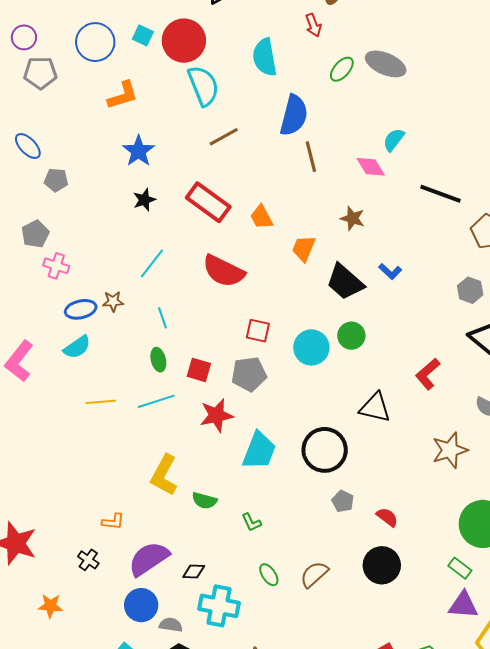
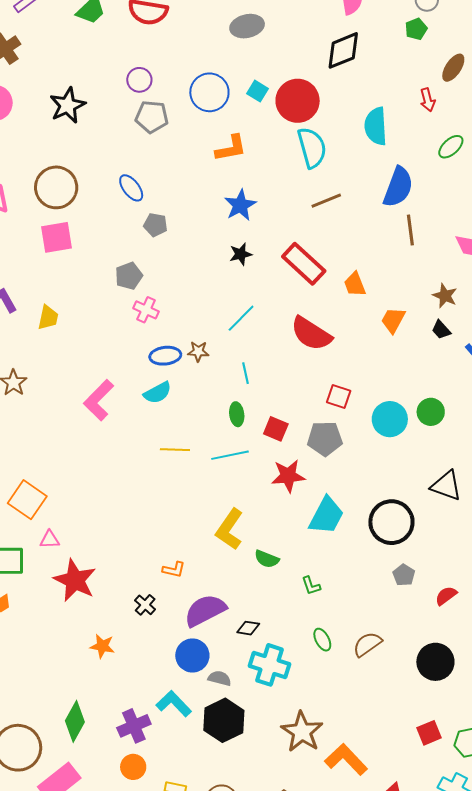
black trapezoid: (345, 282) -> (441, 330), moved, size x0.5
red semicircle: (387, 517) -> (446, 596), turned -80
black circle: (382, 565) -> (435, 662), moved

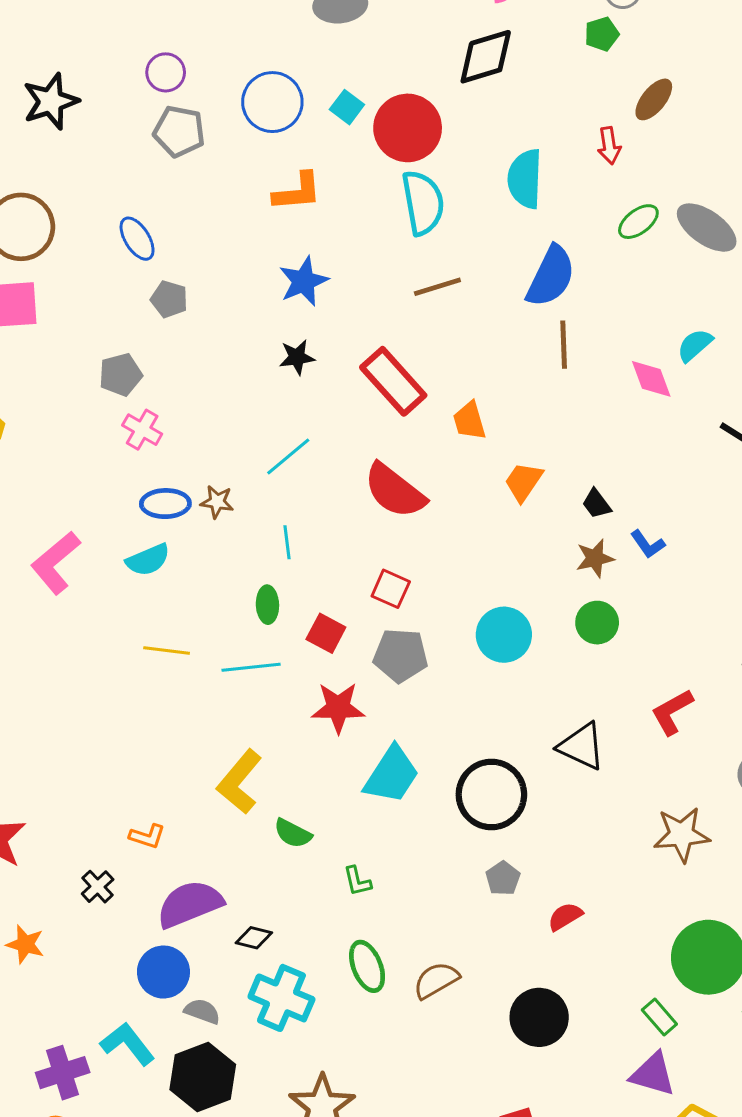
brown star: (445, 296) -> (595, 558), moved, turned 30
red square: (339, 396) -> (391, 589), moved
green circle: (431, 412) -> (597, 623), moved
green ellipse: (322, 640) -> (367, 966), size x1.4

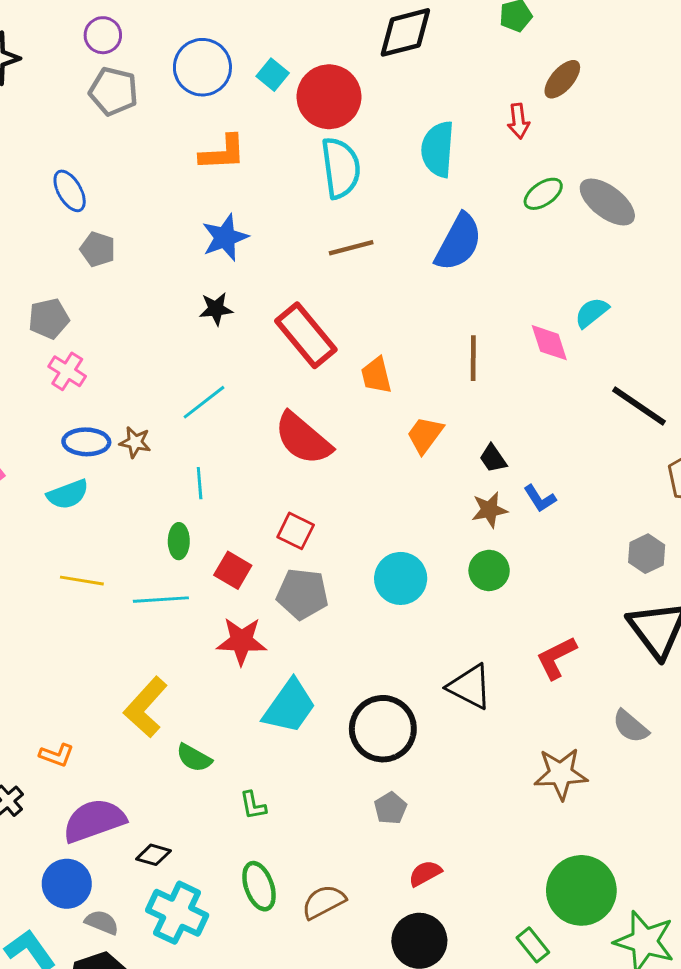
brown line: (564, 345) -> (473, 358), moved
red semicircle: (565, 917) -> (425, 873), moved

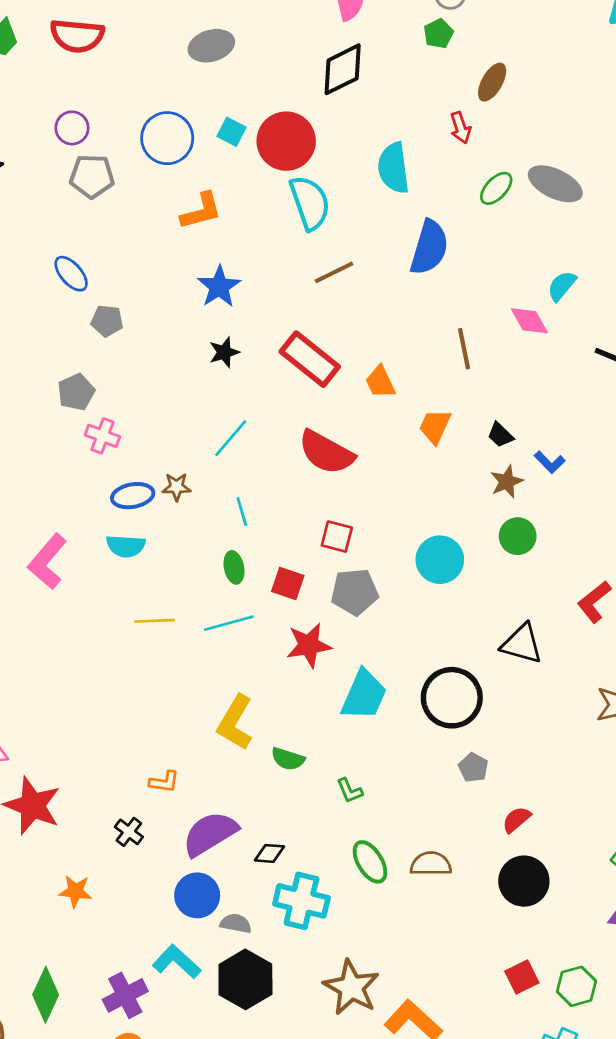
cyan semicircle: (68, 494) -> (126, 546), turned 36
brown semicircle: (324, 902) -> (431, 864), turned 39

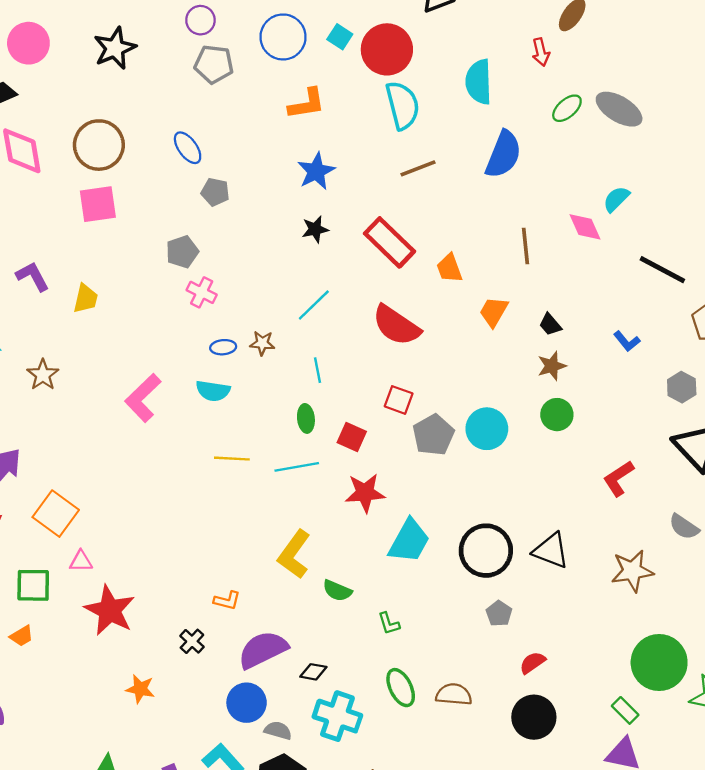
blue L-shape: (550, 462) -> (627, 341), moved
blue ellipse: (133, 496) -> (223, 347), size x0.7
gray pentagon: (355, 592) -> (433, 435), moved, turned -30
black triangle: (522, 644) -> (551, 551), moved

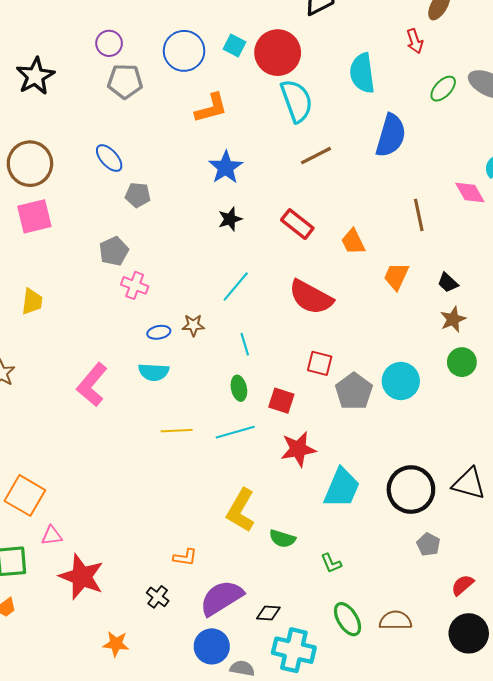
red rectangle: (389, 242) -> (297, 224), size x0.7

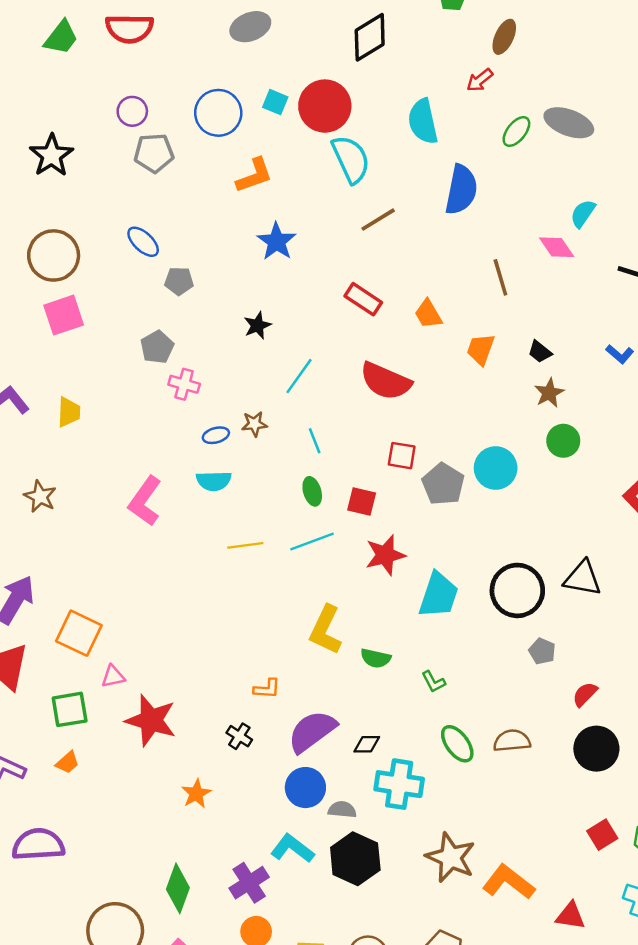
red arrow: (415, 41) -> (480, 80), turned 75
black star: (230, 219) -> (257, 325), moved
orange star: (116, 644) -> (196, 794), turned -30

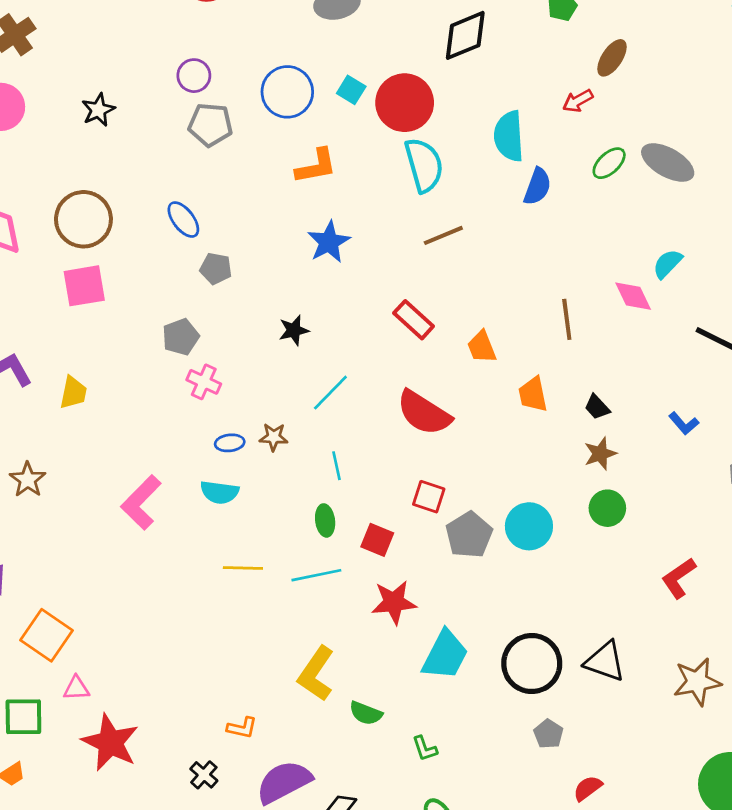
black star: (52, 155) -> (98, 110), size x0.7
blue semicircle: (461, 190) -> (537, 187), moved, size x0.7
orange trapezoid: (481, 349) -> (533, 394), turned -40

